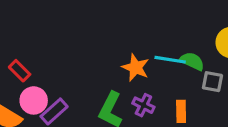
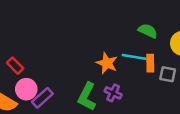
green semicircle: (192, 61) -> (148, 31), moved
orange rectangle: (181, 111) -> (150, 63), moved

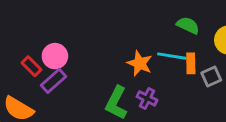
gray square: (168, 74) -> (211, 77), turned -35
pink circle: (26, 89) -> (55, 56), moved
purple rectangle: (42, 98) -> (53, 81), moved

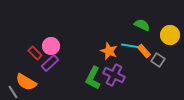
orange rectangle: (191, 63) -> (144, 51), turned -40
gray square: (211, 77) -> (158, 60), turned -32
purple cross: (147, 98) -> (114, 75), size x1.5

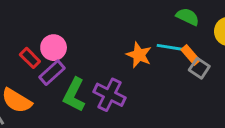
gray square: (158, 60) -> (199, 68), moved
purple cross: (114, 75) -> (109, 95), moved
green L-shape: (93, 78) -> (74, 95), moved

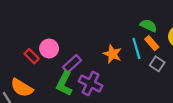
cyan line: (171, 48) -> (136, 49), turned 65
orange rectangle: (191, 55) -> (152, 43), moved
purple rectangle: (52, 73) -> (72, 64), moved

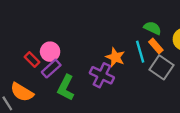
purple rectangle: (72, 64) -> (51, 69), moved
gray square: (157, 64) -> (161, 67), size x1.5
purple cross: (91, 83) -> (102, 75), moved

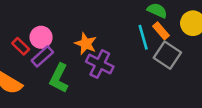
orange star: (115, 57) -> (86, 44), moved

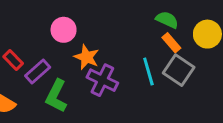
pink circle: (41, 37) -> (64, 30), moved
cyan line: (143, 37) -> (148, 72), moved

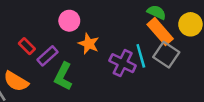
orange rectangle: (171, 43) -> (160, 32), size x1.6
purple cross: (102, 80) -> (123, 63), moved

